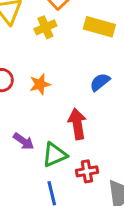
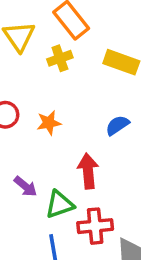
red cross: (87, 171) -> (95, 226), size x1.4

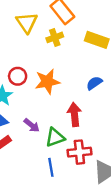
orange star: (49, 123) -> (47, 82), size x1.5

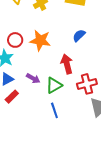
orange star: (47, 82) -> (40, 40), turned 30
red cross: (79, 152) -> (87, 84), moved

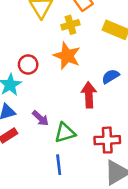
orange star: (40, 40) -> (67, 56), moved
red arrow: (67, 64) -> (89, 95), moved

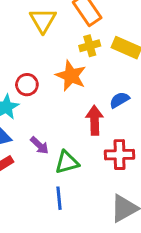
yellow cross: (70, 25) -> (90, 46), moved
red cross: (107, 140) -> (120, 155), moved

